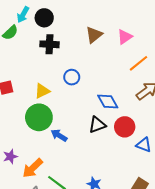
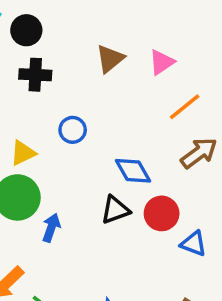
blue arrow: (59, 135) -> (51, 228), turned 77

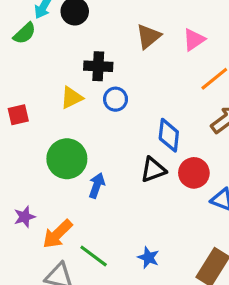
black cross: (35, 75) -> (98, 66), moved
yellow triangle: (23, 153) -> (72, 98), moved
blue diamond: (133, 171) -> (169, 135), turned 36

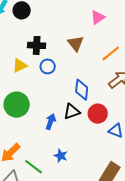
brown triangle: (148, 36) -> (76, 43), moved, turned -30
pink triangle: (194, 40) -> (98, 17), moved
blue arrow: (97, 185) -> (51, 122), moved
blue star: (148, 258) -> (61, 156), moved

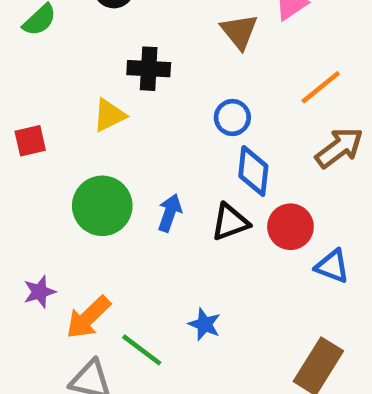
brown triangle: (76, 43) -> (239, 32), moved
blue circle: (48, 66) -> (232, 117), moved
blue arrow: (51, 122) -> (170, 213), moved

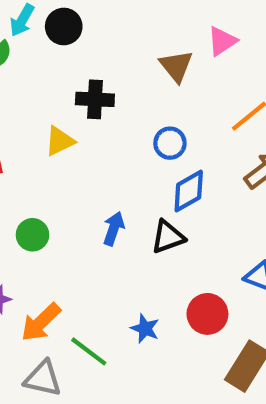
blue diamond: (253, 171) -> (189, 191), turned 54
green circle: (102, 206) -> (32, 235), moved, size x0.6
red circle: (290, 227) -> (207, 314), moved

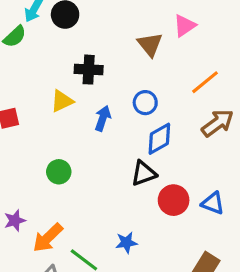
blue arrow: (114, 229) -> (103, 118), moved
green circle: (32, 235) -> (59, 172), moved
red circle: (207, 314) -> (174, 200), moved
blue star: (145, 329) -> (126, 243), turned -30

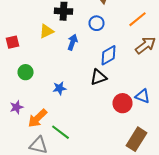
blue circle: (145, 103) -> (96, 23), moved
green circle: (59, 172) -> (26, 72), moved
red circle: (174, 200) -> (122, 103), moved
blue star: (126, 243) -> (60, 88), moved

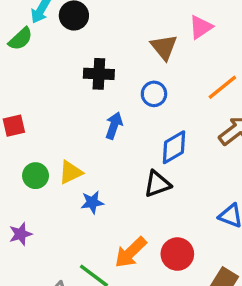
yellow triangle: (46, 31) -> (71, 172), moved
red circle: (122, 103) -> (177, 254), moved
orange arrow: (38, 118) -> (131, 252), moved

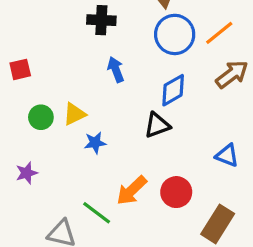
blue circle: (154, 94) -> (175, 34), moved, size x1.6
blue arrow: (114, 126) -> (116, 69), turned -40

